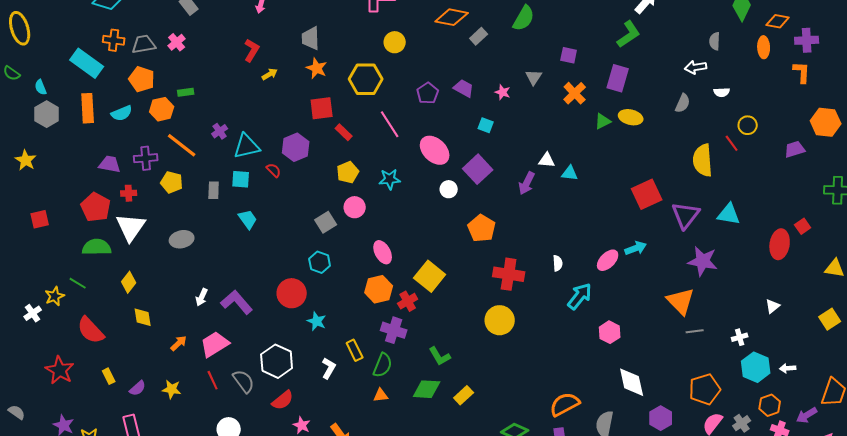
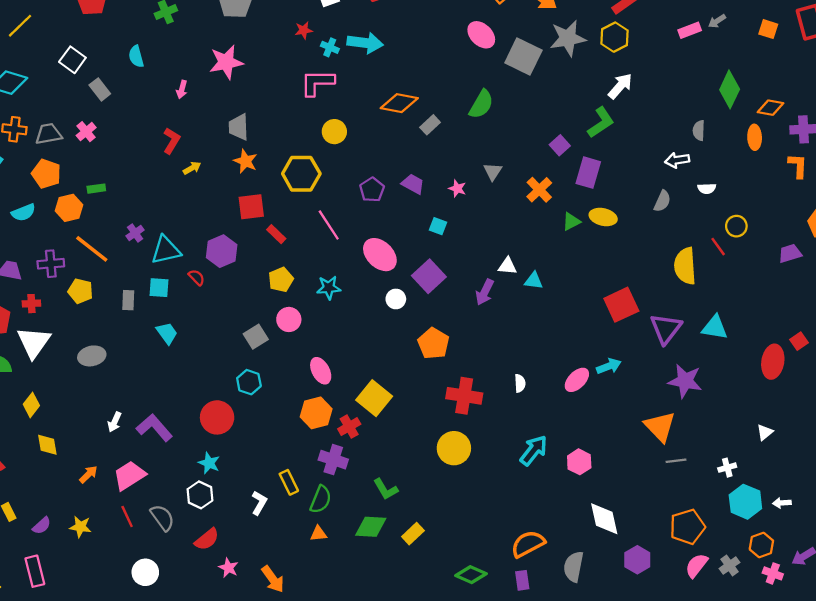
purple square: (569, 55) -> (560, 145), moved, turned 36
cyan arrow: (580, 296) -> (534, 450), moved
cyan star: (317, 321) -> (209, 463), moved
white hexagon: (277, 361) -> (200, 495), size x0.7

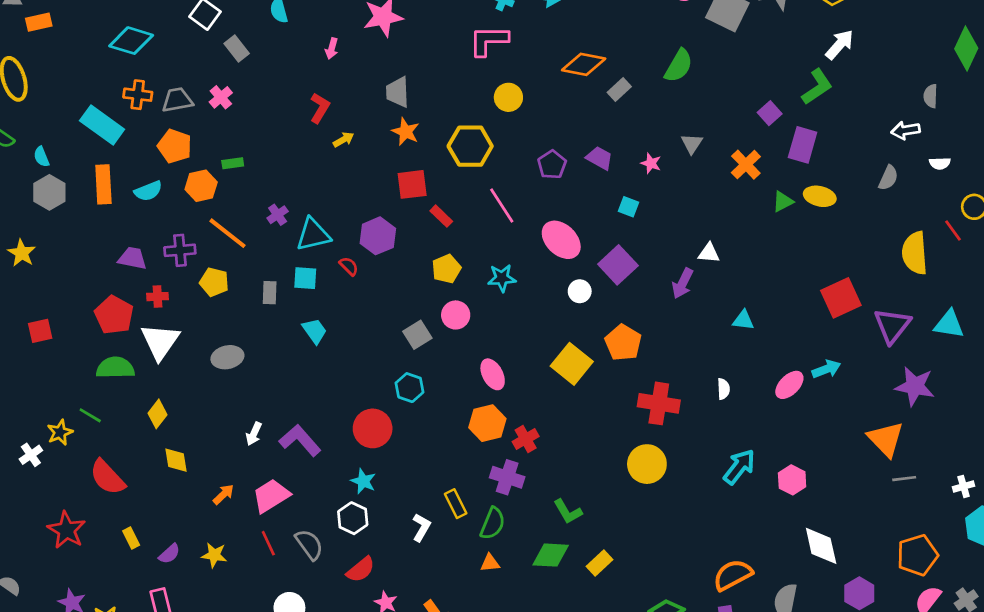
cyan triangle: (534, 281) -> (743, 320), moved
yellow square: (374, 398) -> (572, 364), moved

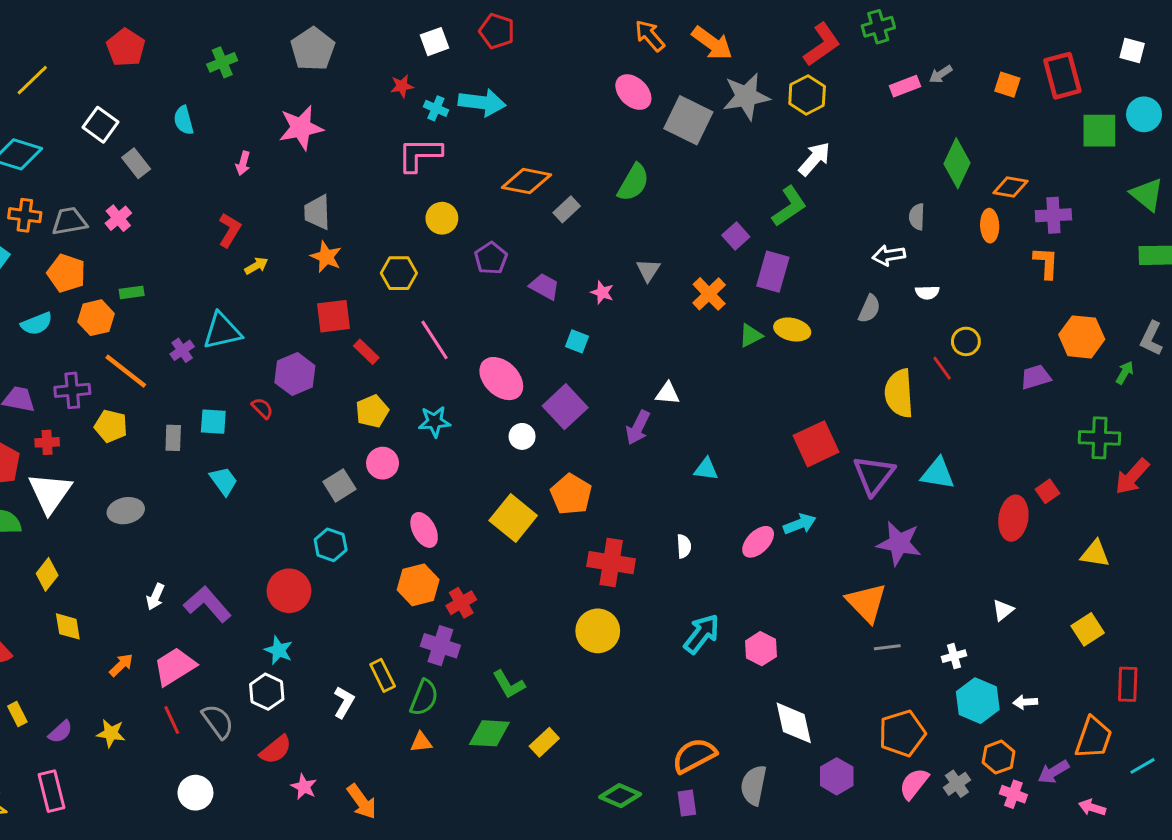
yellow hexagon: (470, 146) -> (399, 273), size x0.7
purple pentagon: (552, 165) -> (491, 258), moved
cyan triangle: (313, 235) -> (222, 331), moved

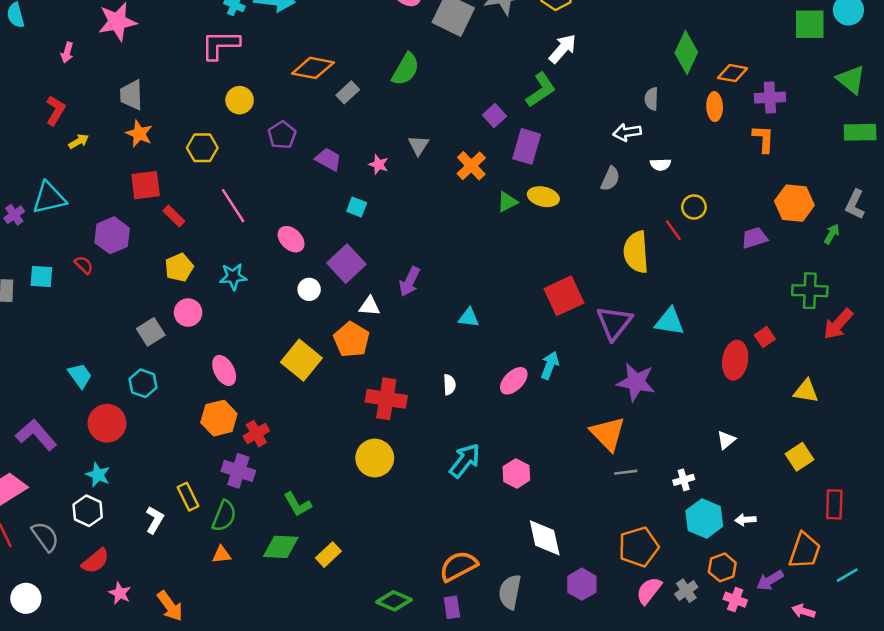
pink ellipse: (501, 379) -> (291, 239), size x0.7
white triangle: (668, 393) -> (370, 306), moved
cyan trapezoid: (224, 481) -> (80, 376), moved
cyan arrow: (800, 524) -> (550, 365), turned -48

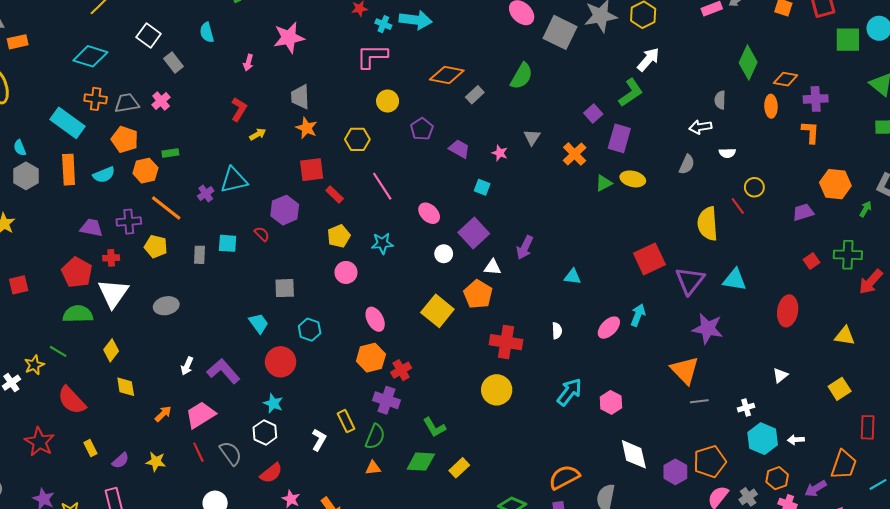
gray square: (151, 332) -> (285, 288), moved, turned 30
red square: (765, 337) -> (812, 261), moved
purple hexagon: (582, 584) -> (675, 472), moved

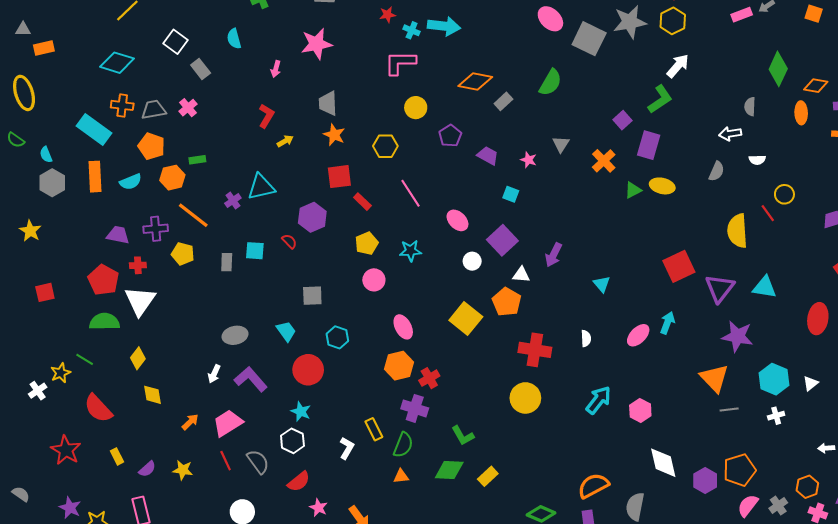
cyan triangle: (573, 277) -> (602, 284), turned 42
gray ellipse: (166, 306) -> (235, 335), moved
cyan hexagon: (763, 439) -> (774, 379), moved

